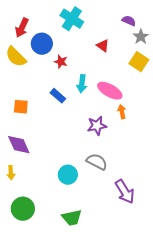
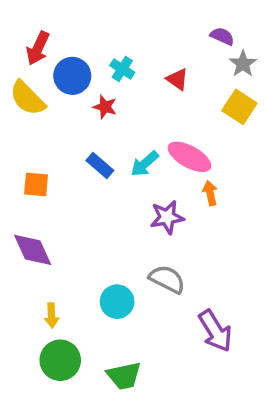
cyan cross: (72, 19) -> (122, 69), moved, size x0.6
cyan arrow: (82, 84) -> (145, 164), moved, turned 42
yellow arrow: (11, 173) -> (52, 315), moved
green circle: (23, 209) -> (60, 360), moved

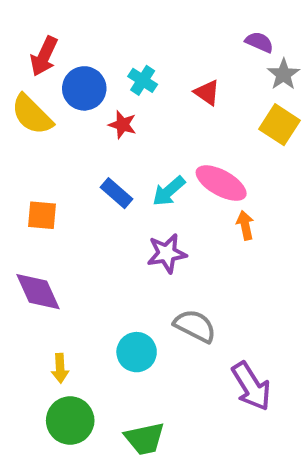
purple star: (167, 217) -> (167, 253), moved

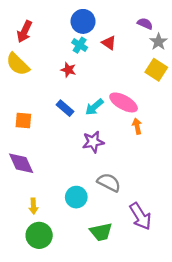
blue circle: (84, 88) -> (83, 21), moved
red triangle: (207, 92) -> (109, 43), moved
green trapezoid: (145, 439) -> (101, 232), moved

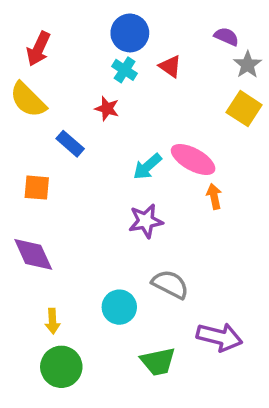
blue rectangle: (65, 108) -> (70, 144), moved
purple arrow: (140, 216) -> (219, 337), turned -44

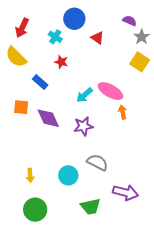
cyan cross: (125, 70) -> (55, 37), moved
purple diamond: (33, 254) -> (48, 118), moved
yellow arrow: (53, 321) -> (30, 175), moved

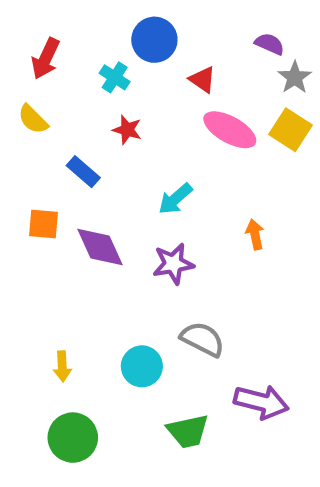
yellow semicircle: (16, 57) -> (33, 119), size x0.7
pink ellipse: (110, 91) -> (230, 130), moved

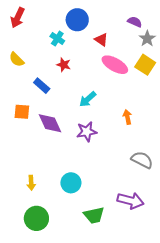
red arrow: (46, 59) -> (18, 18), moved
gray semicircle: (203, 339) -> (142, 160), moved

